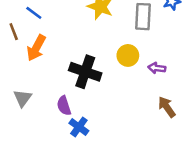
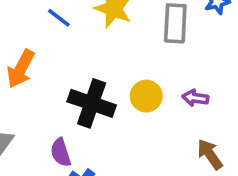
blue line: (34, 13) -> (59, 18), moved
yellow circle: (128, 55) -> (146, 96), moved

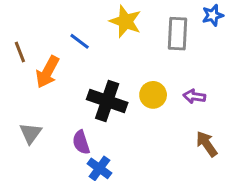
blue line: (59, 18) -> (80, 41), moved

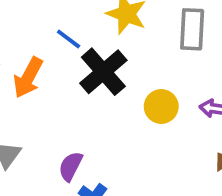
black cross: (107, 101) -> (103, 72), moved, turned 30
purple semicircle: (81, 142) -> (71, 166), turned 45

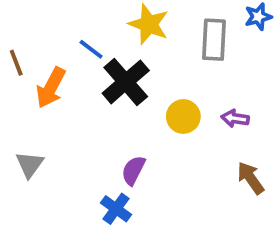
purple semicircle: (71, 166) -> (133, 170), moved

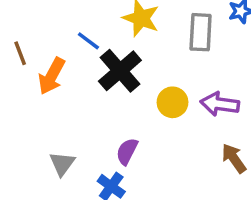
purple arrow: (235, 118) -> (220, 104), size x1.5
gray triangle: (30, 165) -> (62, 164), moved

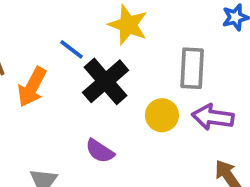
gray rectangle: (201, 32) -> (192, 68), moved
purple semicircle: (127, 151) -> (100, 151), moved, turned -84

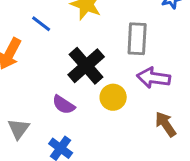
black cross: (105, 81) -> (86, 66), moved
yellow circle: (162, 115) -> (113, 97), moved

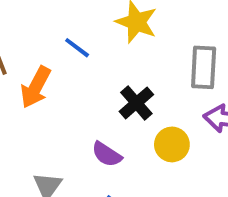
black cross: (86, 66) -> (136, 103), size x0.7

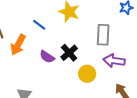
purple semicircle: (107, 154) -> (47, 57), moved

